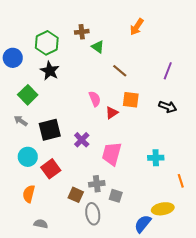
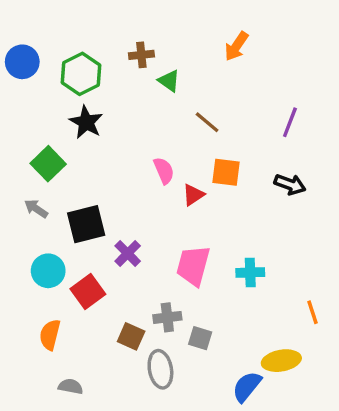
blue circle: (13, 58) -> (22, 62), moved
purple cross: (82, 140) -> (128, 253), moved
cyan cross: (156, 158) -> (250, 272), moved

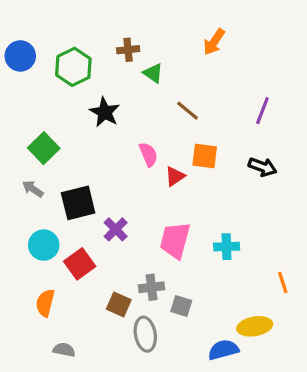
black star: (86, 122) -> (105, 112), moved
blue semicircle: (247, 386) -> (223, 350), turned 36

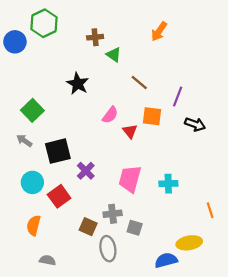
green hexagon: (73, 67) -> (44, 23), moved
purple line: (262, 111) -> (178, 96), moved
pink semicircle: (148, 154) -> (110, 115), turned 60
red triangle: (175, 176) -> (130, 131), turned -35

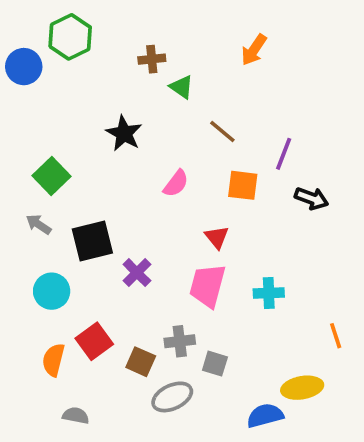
red triangle: (130, 131) -> (217, 237), moved
red square: (59, 196) -> (94, 341), moved
gray ellipse: (108, 249) -> (172, 397), turned 75

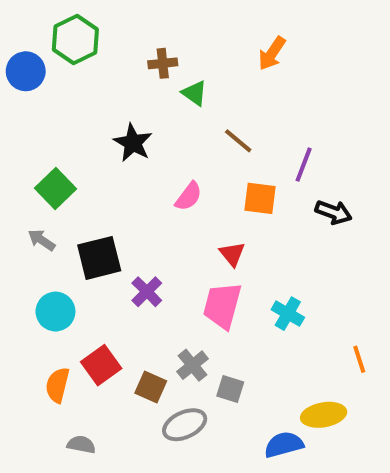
cyan cross: (269, 293) -> (288, 314), turned 32
gray cross: (180, 341) -> (192, 365), turned -32

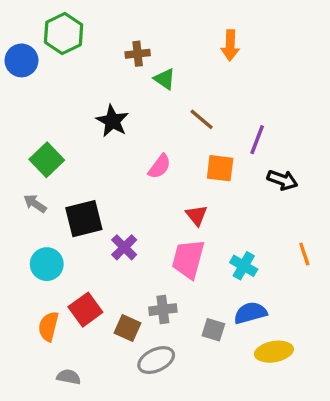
orange arrow: (272, 53) -> (230, 45), turned -32
orange line: (359, 359) -> (304, 254), moved
gray cross: (192, 365) -> (163, 310), turned 32
gray square: (230, 389) -> (213, 330), moved
blue semicircle: (284, 445) -> (250, 313), moved

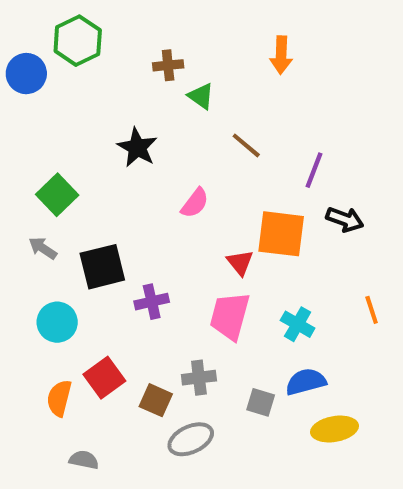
orange square: (220, 168) -> (281, 234), moved, size x1.4
purple cross: (124, 247) -> (152, 302), turned 32

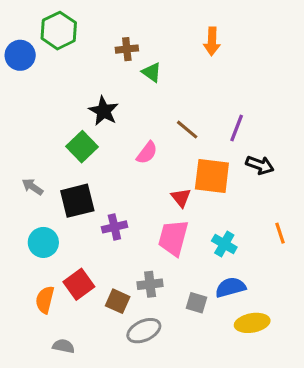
brown line: (246, 145) -> (187, 130), moved
green square: (57, 195) -> (82, 147), moved

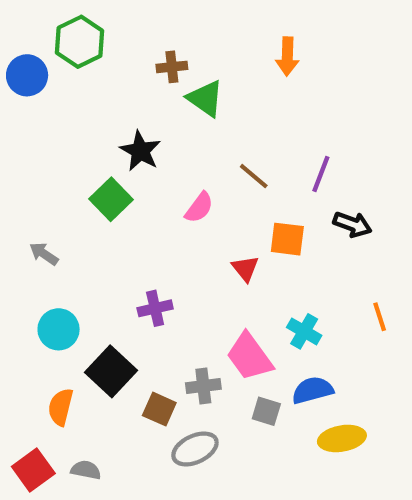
green triangle: (152, 72) -> (205, 98), size x1.4
orange square: (212, 176) -> (287, 239), size x0.7
black square: (77, 201) -> (111, 371), moved, turned -33
pink trapezoid: (173, 238) -> (250, 357), moved, turned -51
red square: (79, 284) -> (33, 470), moved

